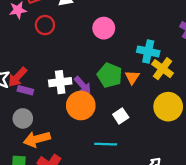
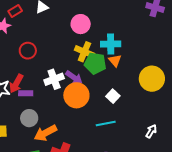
red circle: (45, 25) -> (28, 51), moved
cyan cross: (148, 51) -> (111, 44), moved
yellow cross: (163, 69) -> (84, 52), moved

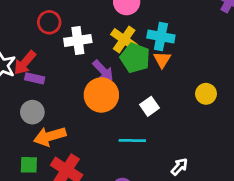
white cross: (54, 79) -> (78, 40), moved
yellow circle: (152, 79) -> (206, 94), size x0.6
white arrow: (151, 131) -> (179, 167), moved

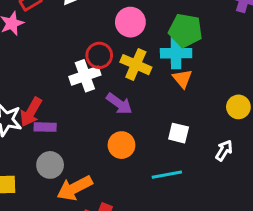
red circle: (49, 22) -> (99, 55), moved
green pentagon: (135, 58) -> (185, 30), moved
orange circle: (101, 95) -> (121, 145), moved, size x0.7
white square: (149, 106) -> (179, 133), turned -30
white arrow: (179, 167) -> (224, 150), moved

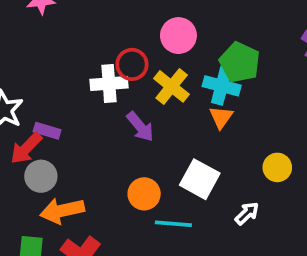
red arrow: (31, 112) -> (26, 148), moved
white square: (179, 133) -> (200, 179), size x1.5
orange circle: (121, 145) -> (144, 194), moved

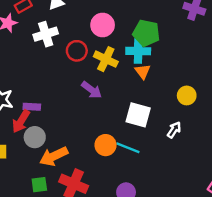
white cross: (109, 84) -> (46, 34), moved
orange circle: (144, 194) -> (105, 145), moved
cyan line: (173, 224) -> (128, 148), turned 30

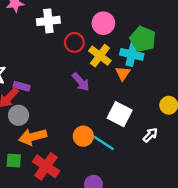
orange triangle: (143, 71) -> (123, 73), moved

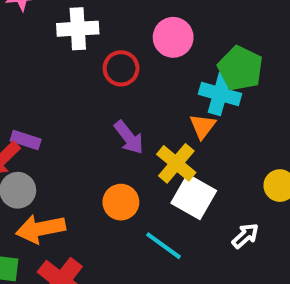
yellow cross: (100, 56) -> (176, 163), moved
orange circle: (83, 136) -> (121, 202), moved

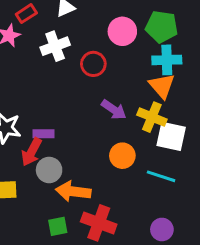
green pentagon: (240, 68) -> (162, 27), moved
orange triangle: (203, 126) -> (162, 86), size x1.4
orange arrow: (41, 229) -> (73, 191), turned 36

